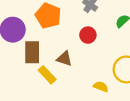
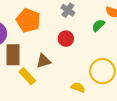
brown triangle: (64, 59) -> (44, 61), turned -35

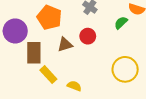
brown triangle: (44, 61) -> (65, 44), moved
yellow semicircle: (78, 87) -> (74, 86), moved

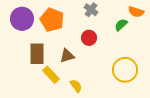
purple circle: (15, 31) -> (22, 19), moved
brown triangle: (65, 44) -> (67, 56), moved
yellow semicircle: (74, 86) -> (76, 86), turned 32

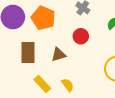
yellow rectangle: (51, 75) -> (42, 84), moved

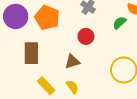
brown triangle: (59, 55) -> (72, 62), moved

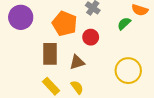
orange pentagon: (47, 18) -> (65, 24), moved
brown rectangle: (31, 53) -> (50, 54), moved

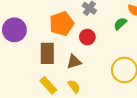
purple circle: (21, 17) -> (14, 30), moved
orange pentagon: (65, 24) -> (62, 24), turned 30

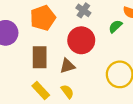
orange pentagon: (62, 24) -> (43, 18), moved
red circle: (87, 37) -> (81, 40), size x1.6

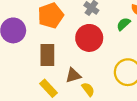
brown triangle: (67, 66) -> (73, 75), moved
yellow semicircle: (67, 91) -> (88, 89), moved

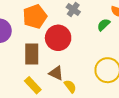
red circle: (89, 38) -> (58, 38), moved
brown triangle: (73, 75) -> (56, 73), turned 42

